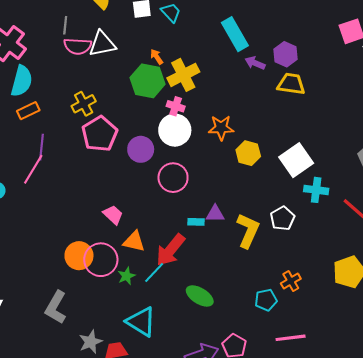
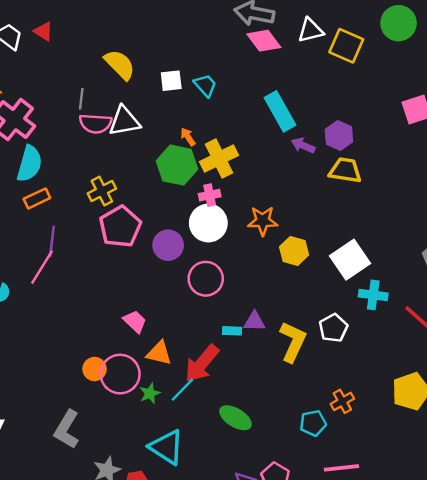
pink cross: (176, 106) -> (210, 195), turned -30
orange circle: (79, 256) -> (95, 369), size x0.7

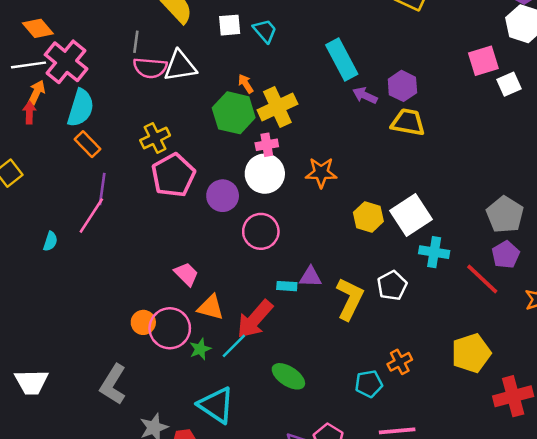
orange rectangle: (37, 198) -> (88, 144), turned 70
yellow hexagon: (294, 251) -> (368, 217), moved

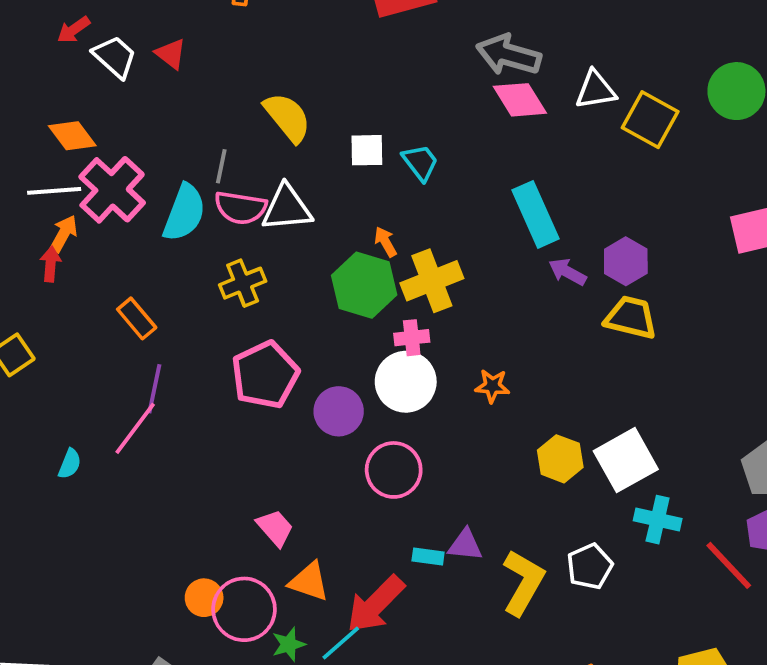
cyan semicircle: (81, 108) -> (184, 213), moved
yellow cross: (155, 138) -> (243, 283), moved
orange star: (321, 173) -> (492, 386), size x0.7

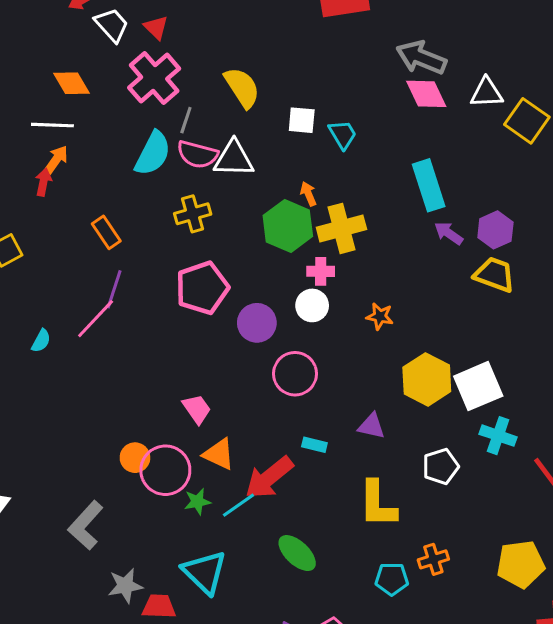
pink cross: (112, 190) -> (154, 78), moved
white circle: (406, 382) -> (312, 305), size x0.7
yellow hexagon: (560, 459) -> (427, 379), size x1.4
purple triangle: (465, 545) -> (371, 426), moved
yellow L-shape: (523, 582) -> (377, 504), moved, turned 144

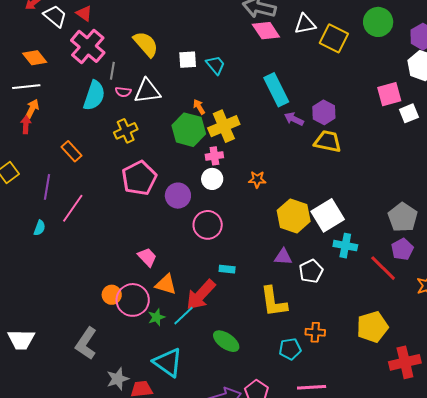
pink semicircle: (197, 154) -> (123, 92), size x0.6
purple line: (114, 289) -> (47, 187), moved
purple triangle: (371, 426) -> (283, 257), moved
orange cross: (433, 559) -> (315, 332), turned 30

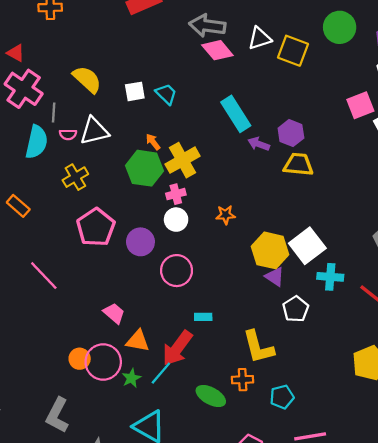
pink line: (73, 208) -> (44, 276), moved, turned -72
purple triangle: (283, 257) -> (275, 277), moved, turned 36
orange cross: (315, 332) -> (243, 380), moved

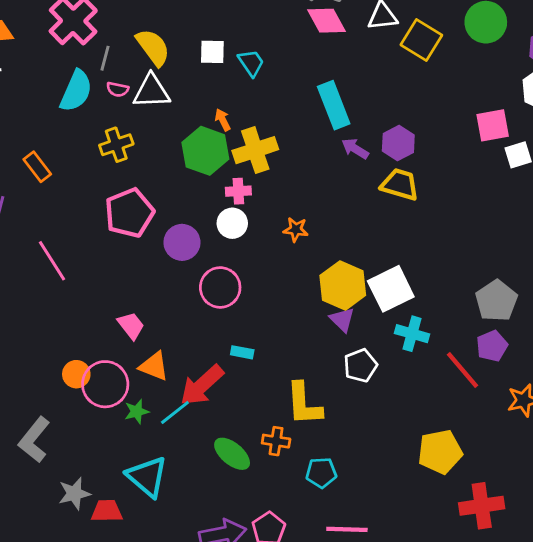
yellow semicircle: (87, 79) -> (153, 47), moved

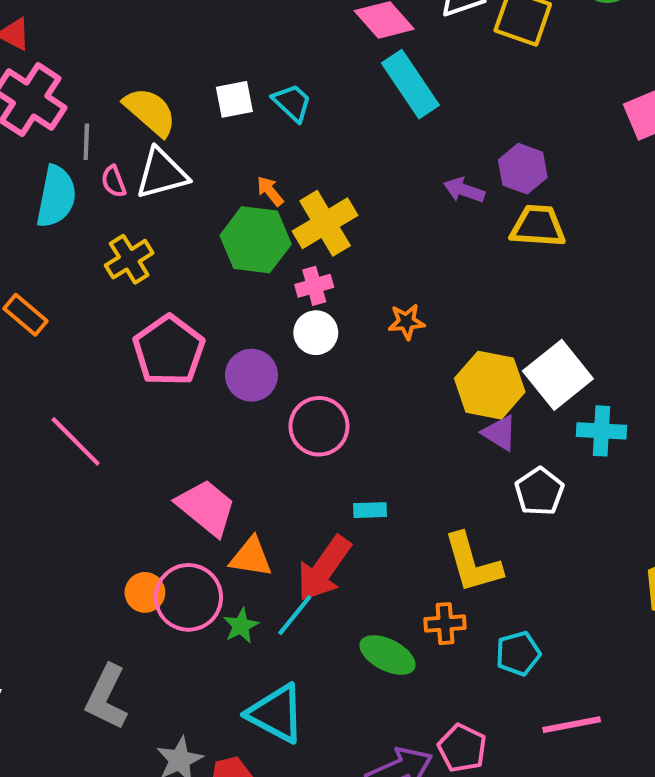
pink semicircle: (118, 89) -> (114, 181), turned 70
cyan rectangle: (334, 105) -> (410, 84), moved
pink trapezoid: (131, 326) -> (206, 507), size x1.5

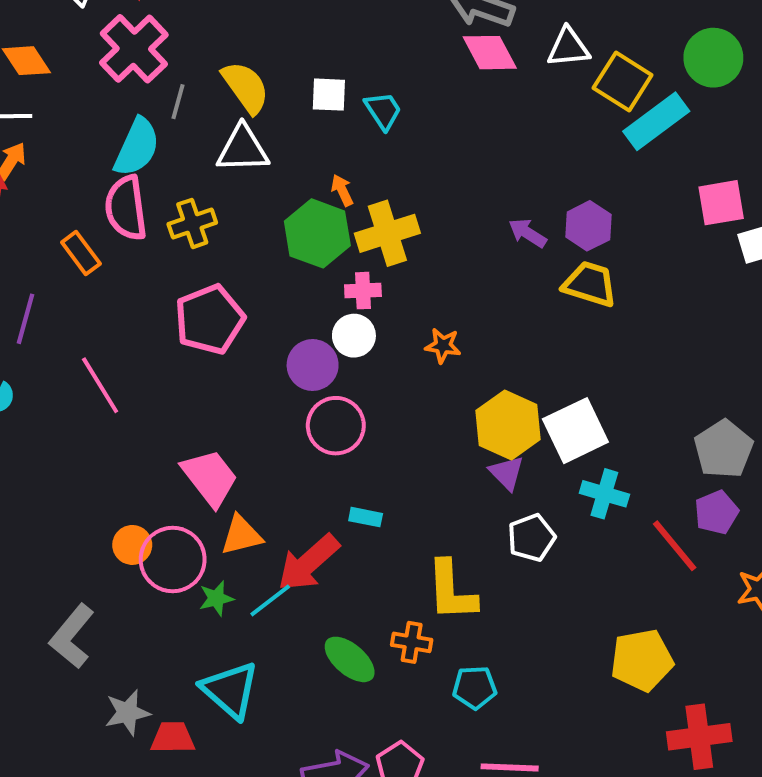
cyan rectangle: (410, 84) -> (656, 121), moved, turned 74
pink semicircle: (114, 181) -> (126, 208), moved, size x2.0
purple circle: (251, 375) -> (313, 365), moved
orange triangle: (251, 557) -> (241, 535), turned -36

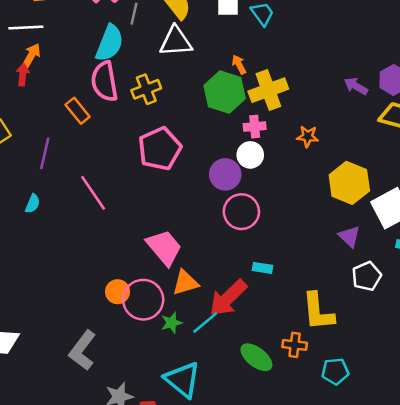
orange star: (443, 346) -> (308, 136), moved
yellow hexagon: (508, 425) -> (349, 183), moved

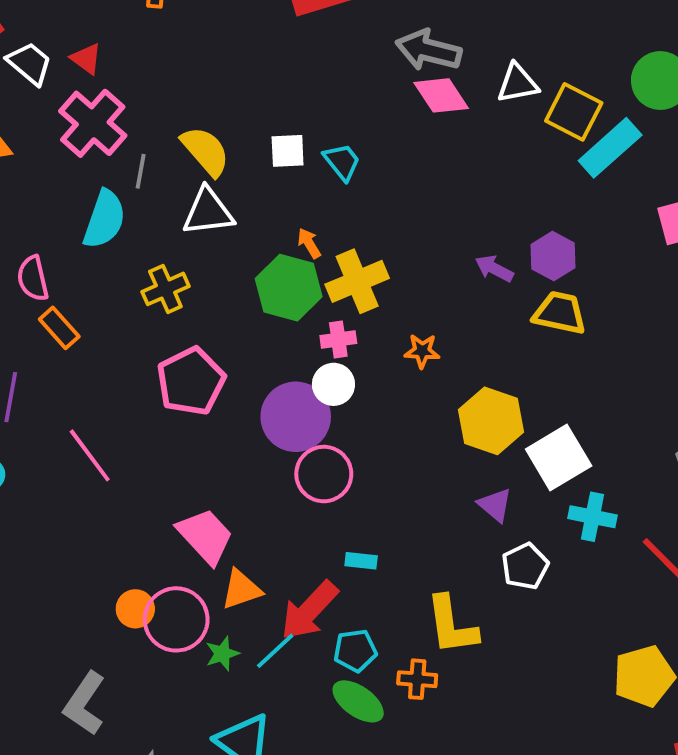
pink semicircle: (104, 81) -> (33, 278), moved, size x0.7
purple circle: (225, 174) -> (296, 417), size x1.4
cyan pentagon: (335, 371) -> (355, 651), moved

